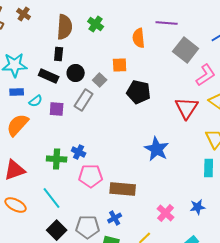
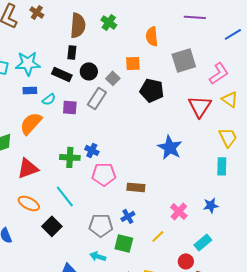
purple line: (167, 23) -> (195, 17), moved
gray square: (186, 50) -> (184, 60), moved, turned 35
brown rectangle: (123, 189) -> (136, 187), size x0.7
black square: (57, 230) -> (52, 226), moved

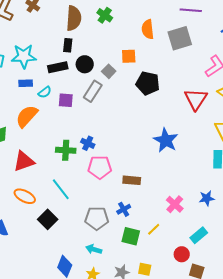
gray square: (184, 60) -> (180, 38), moved
black rectangle: (62, 74) -> (58, 67), turned -36
green square: (124, 243) -> (131, 236), moved

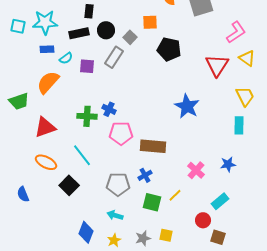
brown rectangle: (132, 180) -> (153, 146), size x1.4

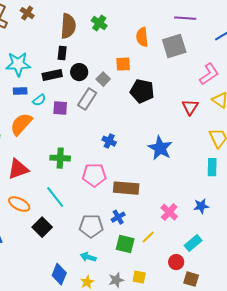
red triangle: (217, 65) -> (190, 107), size x0.7
blue cross: (109, 109) -> (109, 141), moved

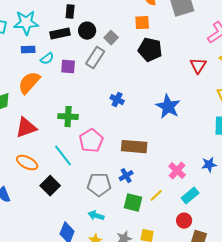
orange square: (123, 64) -> (142, 23), moved
pink pentagon: (94, 175) -> (91, 141), moved, turned -30
cyan rectangle: (193, 243) -> (190, 196), moved

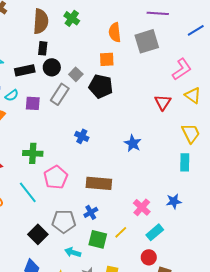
black rectangle: (70, 12) -> (43, 48), moved
black pentagon: (150, 50) -> (101, 86), moved
blue star: (168, 107) -> (133, 143), size x0.7
black square: (50, 186) -> (38, 234), moved
cyan arrow: (96, 216) -> (73, 252), moved

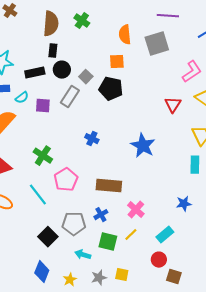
blue star: (133, 143) -> (143, 146), size x1.4
green cross: (33, 153) -> (43, 156), turned 30
pink cross: (142, 207) -> (136, 210), moved

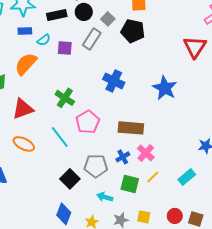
red triangle: (173, 105) -> (195, 47), size x1.4
blue cross: (92, 139) -> (114, 81), size x1.5
pink cross: (136, 210) -> (146, 153), moved
red circle: (159, 260) -> (175, 216), moved

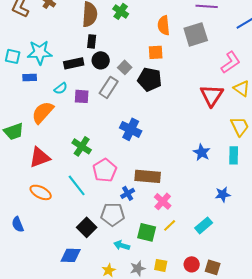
blue rectangle: (25, 31) -> (30, 77), moved
blue star: (165, 88) -> (202, 152), moved, size x0.7
blue cross: (123, 157) -> (128, 193), moved
blue diamond: (64, 214) -> (71, 255), moved, turned 70

